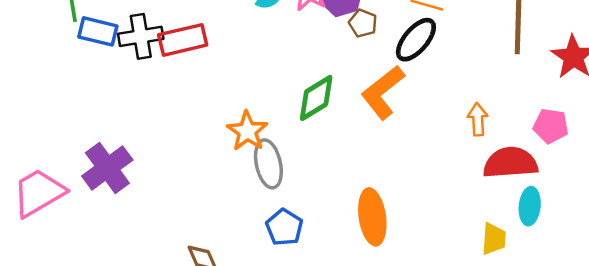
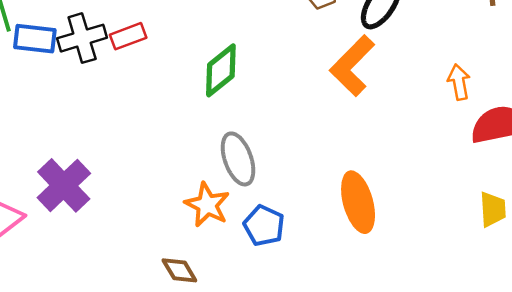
red rectangle: (183, 40) -> (128, 36), size x0.7
green diamond: (316, 98) -> (221, 70), moved
orange star: (247, 131) -> (207, 205), moved

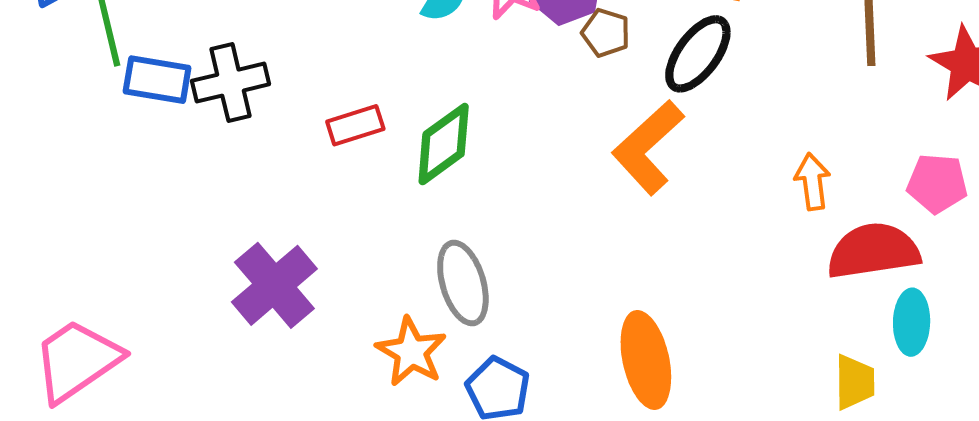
red rectangle: (128, 36) -> (355, 125), moved
purple cross: (64, 185) -> (274, 285), moved

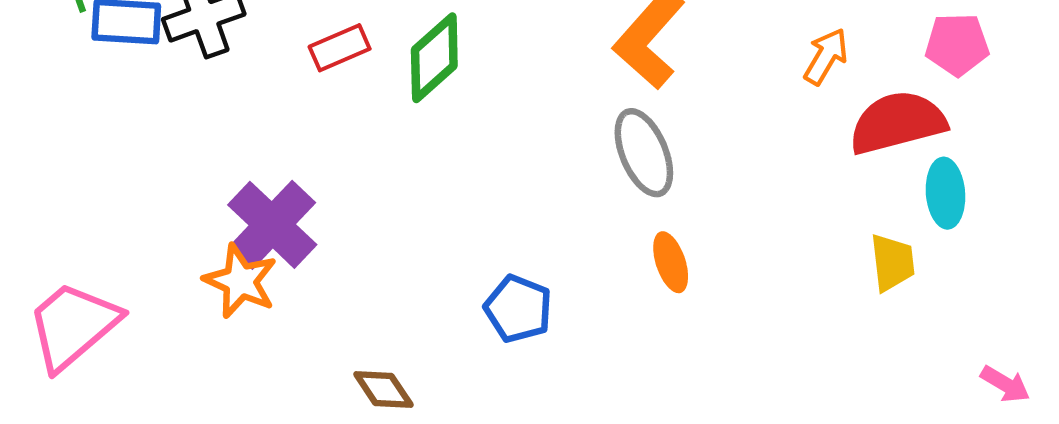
orange arrow: (813, 182) -> (826, 56), turned 44
gray ellipse: (463, 283) -> (644, 153), moved
orange star: (411, 352) -> (240, 281), moved
orange ellipse: (646, 360) -> (671, 262), size x0.6

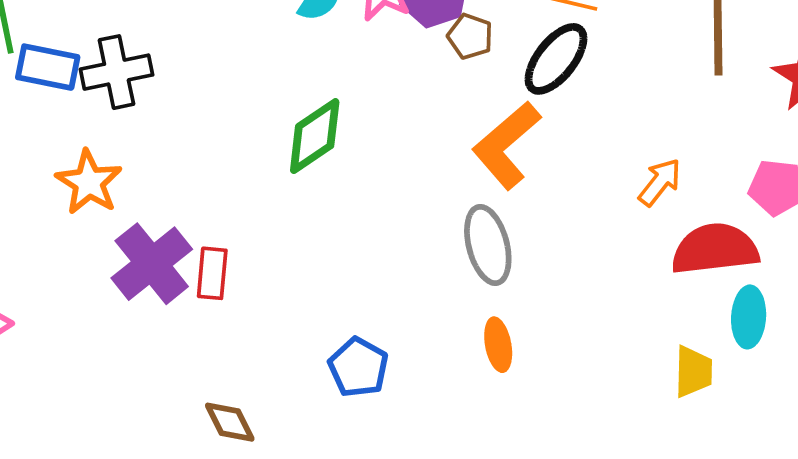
red rectangle: (340, 48) -> (212, 273), moved, turned -69
orange star: (240, 281) -> (89, 182), moved

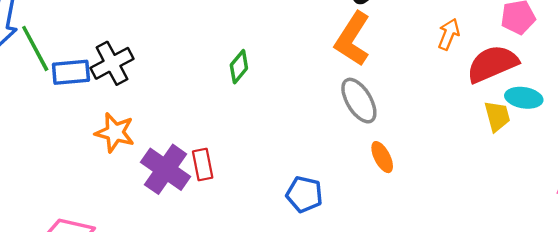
green diamond: (315, 136) -> (239, 67), size x0.7
cyan ellipse: (749, 317) -> (524, 98), turned -68
yellow trapezoid: (693, 372) -> (497, 116), moved

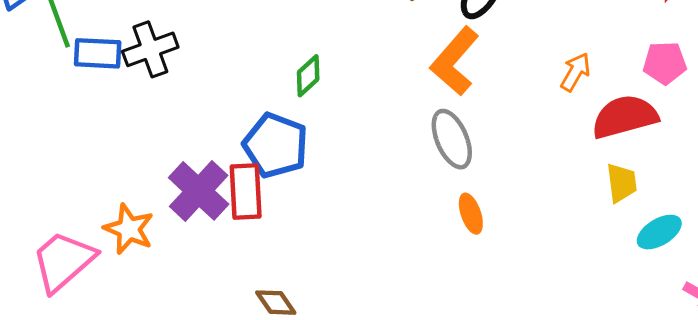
cyan ellipse: (524, 98) -> (659, 232), moved, turned -48
orange star: (115, 133) -> (129, 229), moved
red rectangle: (203, 165) -> (246, 192), size x1.4
blue pentagon: (304, 194) -> (276, 145), moved, size x1.4

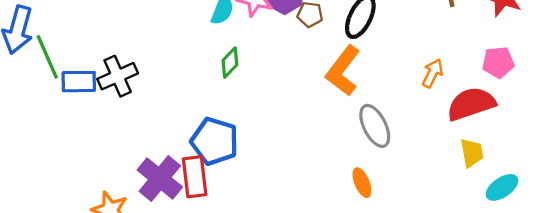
green diamond: (308, 76) -> (230, 63), moved
gray ellipse: (452, 139) -> (375, 126), moved

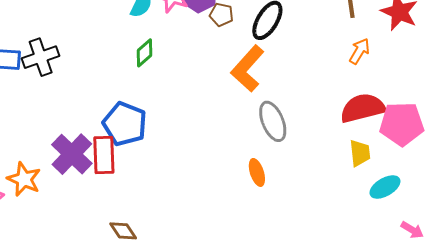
pink pentagon: (498, 62) -> (402, 124), moved, size x1.5
orange arrow: (433, 73) -> (359, 51), moved

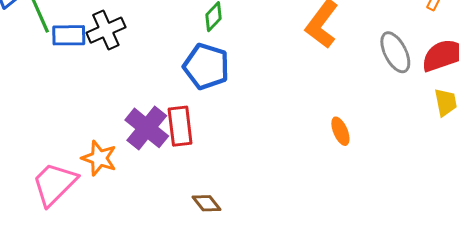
gray ellipse: (273, 121) -> (395, 52), moved
blue pentagon: (125, 124) -> (206, 66), moved

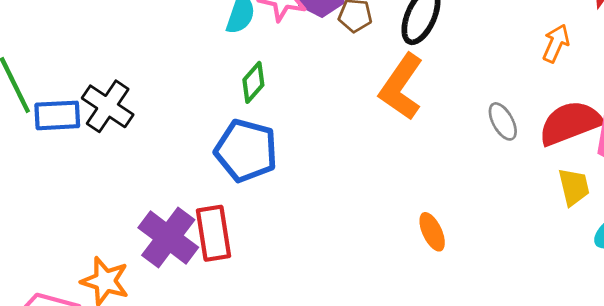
black cross: (106, 30) -> (108, 106), turned -30
gray ellipse: (395, 52) -> (503, 121), size x0.7

